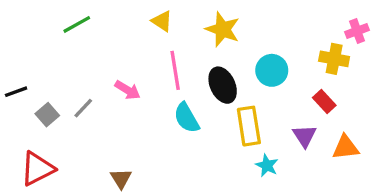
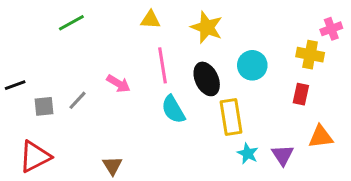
yellow triangle: (162, 21) -> (150, 20), turned -30
red rectangle: (324, 101) -> (301, 94), turned 55
gray square: (47, 115) -> (44, 106), turned 35
purple triangle: (305, 136) -> (283, 155), moved

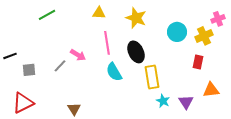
yellow cross: (310, 55) -> (204, 36), turned -36
cyan circle: (252, 65) -> (177, 32), moved
gray line: (77, 100) -> (60, 66), moved

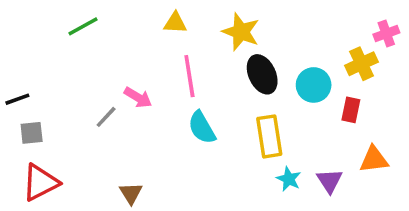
cyan circle: (177, 32) -> (314, 85), moved
black ellipse: (136, 52) -> (262, 74), moved
gray square: (29, 70) -> (32, 133), moved

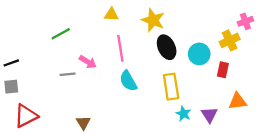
green line: (83, 26) -> (61, 34), moved
gray line: (106, 117) -> (68, 74), turned 42
gray square: (32, 133) -> (11, 87), moved

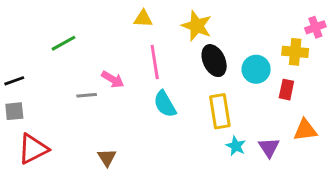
green line: (61, 34) -> (63, 43), moved
yellow cross: (230, 40) -> (295, 52), turned 30

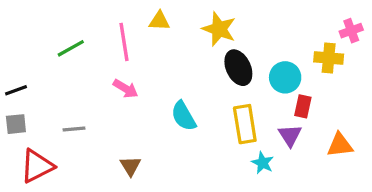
pink line: (155, 62) -> (124, 42), moved
red rectangle: (286, 90) -> (303, 106), moved
gray line: (87, 95) -> (74, 129), moved
purple triangle: (269, 147) -> (290, 135), moved
brown triangle: (107, 158) -> (130, 166), moved

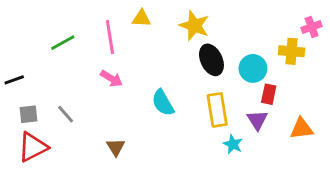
gray square: (16, 124) -> (28, 114), moved
gray line: (74, 129) -> (66, 114), turned 54

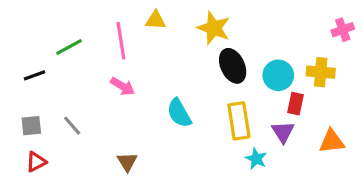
yellow cross: (292, 51) -> (321, 72), moved
black line: (14, 80) -> (34, 75), moved
red triangle: (33, 147) -> (36, 162), size x0.6

